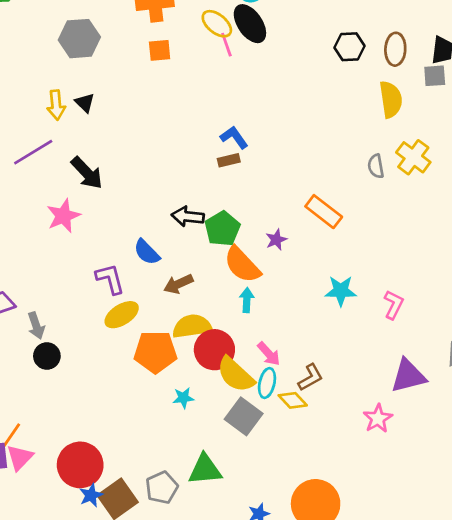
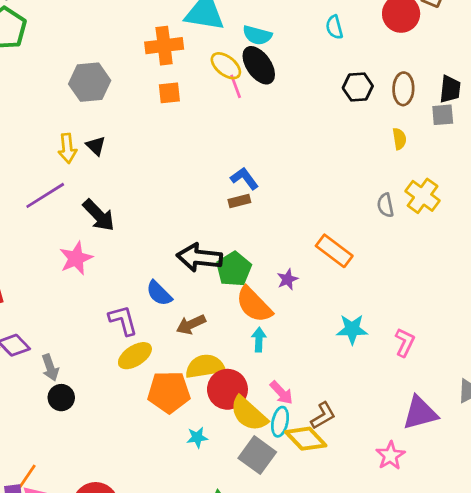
yellow semicircle: (391, 99) -> (399, 139), size x0.6
black arrow: (188, 217) -> (199, 257), size x1.4
yellow diamond: (293, 400) -> (306, 439), size x1.4

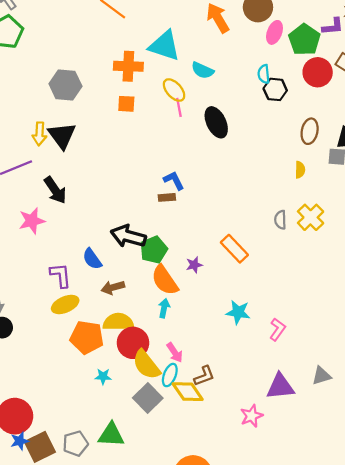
black ellipse: (259, 65) -> (216, 122), moved
black hexagon: (358, 87) -> (275, 89), moved
black triangle: (96, 146) -> (62, 136), size x1.8

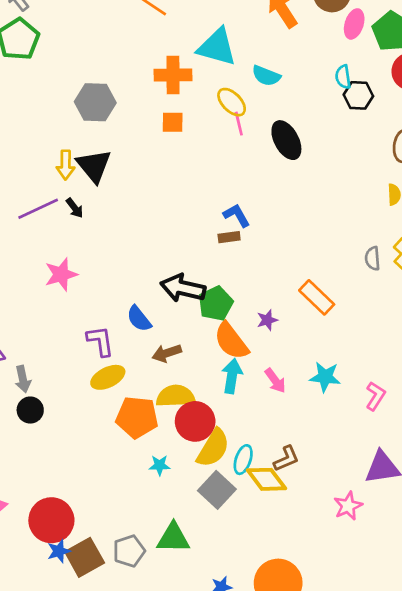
black arrow: (55, 190) -> (75, 208), moved, size x0.6
cyan arrow: (164, 308) -> (232, 376), size x1.4
pink arrow: (175, 353) -> (275, 381), moved
yellow semicircle: (146, 365) -> (213, 448), turned -108

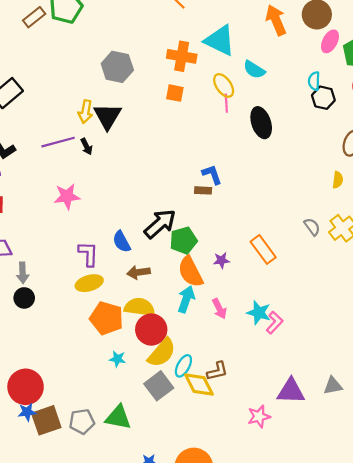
gray semicircle: (373, 258) -> (312, 227), turned 138
black arrow: (183, 288) -> (160, 224), turned 116
pink L-shape: (375, 396) -> (275, 323), moved

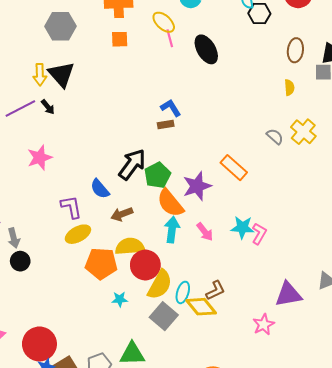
purple star: (221, 260) -> (197, 186), size x1.8

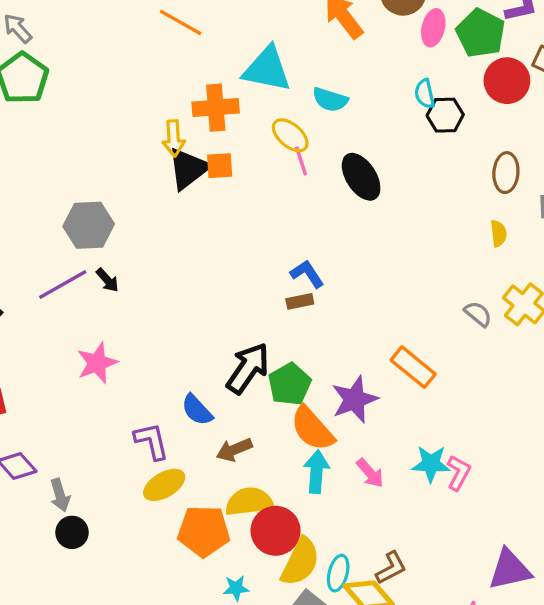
gray hexagon: (60, 26) -> (89, 225), moved
black triangle: (61, 74) -> (188, 169), moved, turned 36
yellow arrow: (40, 75) -> (174, 138), moved

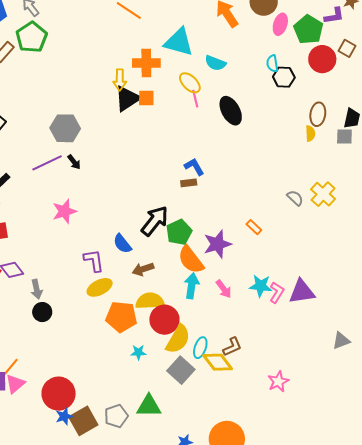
yellow semicircle: (499, 233) -> (310, 133), moved
orange rectangle: (413, 367) -> (254, 227), size x0.6
purple triangle: (510, 570) -> (302, 292), moved

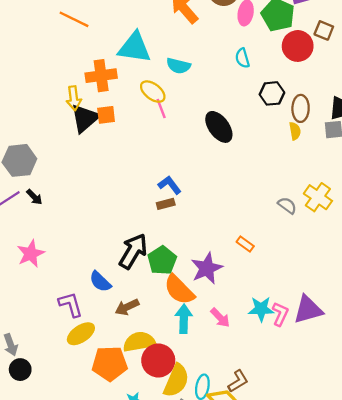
black hexagon: (284, 77) -> (272, 93), moved
black ellipse: (231, 111) -> (219, 127), moved

